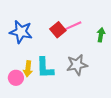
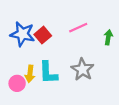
red square: (58, 30) -> (43, 35), moved
gray star: (77, 65) -> (82, 69), turned -30

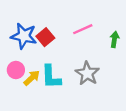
yellow arrow: (30, 74) -> (32, 78), turned -140
pink circle: (17, 83) -> (16, 70), moved

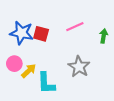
red square: (45, 37) -> (41, 34), turned -35
cyan L-shape: (51, 77) -> (46, 83), moved

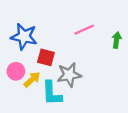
red square: (41, 34) -> (46, 57), moved
gray star: (79, 67) -> (69, 75), moved, turned 30

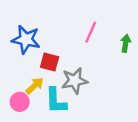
pink line: (84, 30) -> (91, 32), turned -42
pink circle: (16, 71) -> (20, 102), moved

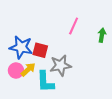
blue star: (26, 40) -> (21, 47), moved
pink circle: (20, 102) -> (16, 71), moved

